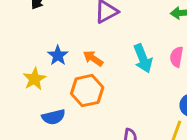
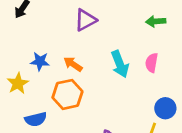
blue star: (58, 55) -> (40, 61), turned -30

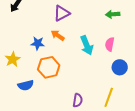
blue star: (40, 61) -> (38, 43), moved
orange arrow: (73, 64) -> (58, 35), moved
blue circle: (165, 108) -> (120, 67), moved

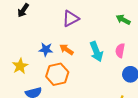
green arrow: (113, 14) -> (123, 20), turned 32
orange arrow: (58, 35) -> (66, 50), moved

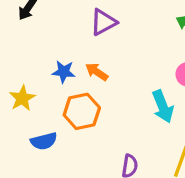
cyan arrow: (96, 52) -> (163, 106), moved

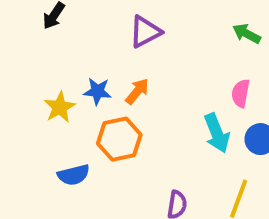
orange arrow: (97, 72) -> (137, 91), turned 95
yellow star: (22, 98) -> (60, 107), moved

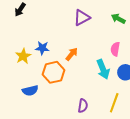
purple triangle: (145, 32) -> (82, 18), moved
orange arrow: (137, 91) -> (72, 54), moved

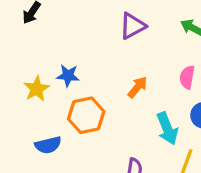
orange arrow: (72, 54) -> (137, 87), moved
cyan arrow: (103, 69) -> (167, 128), moved

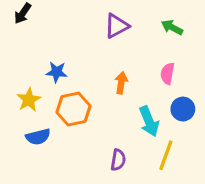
orange arrow: (137, 87) -> (121, 83), turned -30
yellow star: (37, 89) -> (29, 100), moved

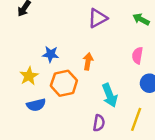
orange arrow: (121, 83) -> (88, 61), moved
cyan arrow: (149, 121) -> (110, 95), moved

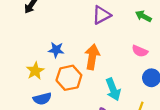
pink semicircle: (137, 55) -> (140, 51), turned -77
orange arrow: (88, 61) -> (92, 57), size x1.5

